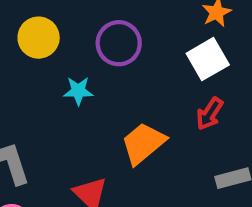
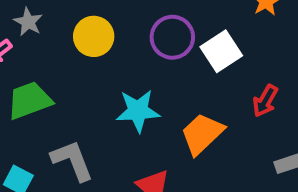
white square: (208, 59) -> (221, 51), moved
cyan star: (78, 91) -> (138, 111), moved, size x1.5

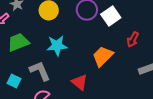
cyan star: (138, 111) -> (57, 46), moved

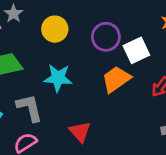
orange trapezoid: (103, 56) -> (116, 79), moved

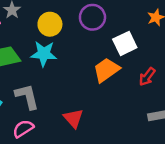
purple circle: (106, 37) -> (92, 17), moved
cyan star: (58, 78) -> (44, 54), moved

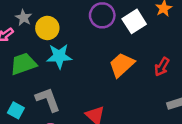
yellow circle: (50, 24) -> (47, 28), moved
white square: (125, 43) -> (134, 21), moved

